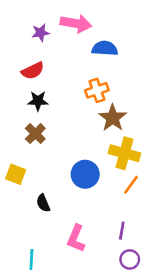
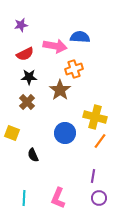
pink arrow: (76, 23) -> (55, 46), moved
purple star: (41, 33) -> (21, 25), moved
brown star: (113, 118) -> (60, 90), moved
pink L-shape: (76, 238) -> (58, 198), moved

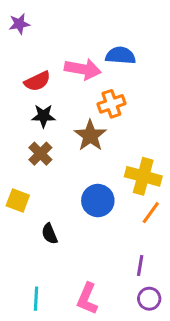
purple star: (21, 25) -> (19, 24), moved

